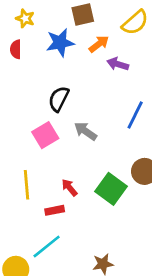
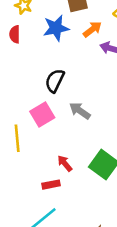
yellow line: (26, 185) -> (17, 138), moved

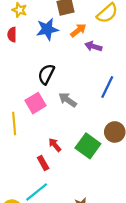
red rectangle: (51, 185) -> (43, 163), turned 72

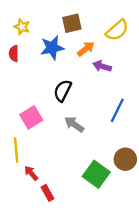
black semicircle: (46, 74) -> (63, 91), moved
pink square: (36, 103) -> (31, 117), moved
red arrow: (55, 145) -> (31, 173), moved

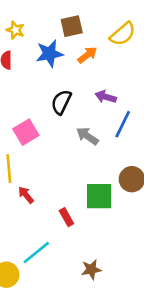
purple arrow: (102, 66) -> (106, 97), moved
gray arrow: (74, 124) -> (87, 136), moved
green square: (96, 174) -> (99, 196), turned -36
red rectangle: (47, 193) -> (66, 217), moved

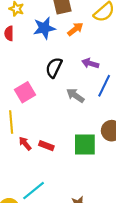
red rectangle: (66, 217) -> (46, 146), moved, turned -40

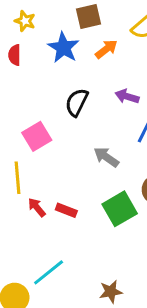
blue star: (44, 28) -> (63, 48), turned -30
gray arrow: (75, 95) -> (106, 157), moved
green square: (85, 145) -> (120, 209), turned -30

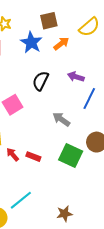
green square: (120, 209) -> (71, 156), turned -35

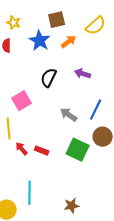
blue line: (89, 99) -> (96, 110), moved
cyan line: (21, 200) -> (30, 193), turned -50

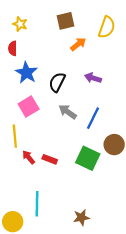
yellow semicircle: (96, 26) -> (107, 27), turned -30
blue star: (40, 41) -> (26, 73), moved
blue line: (96, 110) -> (93, 118), moved
gray arrow: (69, 115) -> (68, 112), moved

